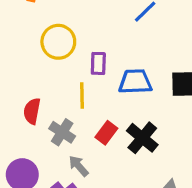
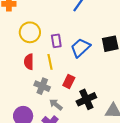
blue trapezoid: (135, 82) -> (80, 48), turned -30
red semicircle: (32, 111) -> (29, 62), moved
black cross: (142, 138) -> (86, 99), moved, turned 36

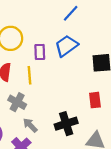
blue trapezoid: (80, 48) -> (66, 46), moved
red rectangle: (69, 82) -> (95, 100), moved, turned -40

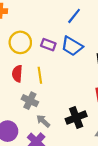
blue trapezoid: (66, 46) -> (72, 46), turned -110
purple rectangle: (40, 52) -> (48, 45), moved, turned -64

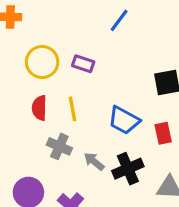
blue trapezoid: (72, 46) -> (124, 120), moved
gray arrow: (43, 121) -> (94, 161), moved

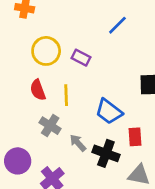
red semicircle: (39, 108) -> (38, 90), turned -30
red rectangle: (163, 133) -> (135, 137), moved
black cross: (128, 169) -> (106, 153), turned 35

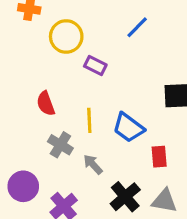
yellow circle: (46, 51) -> (66, 36), moved
yellow line: (66, 95) -> (89, 120), moved
black cross: (106, 153) -> (125, 197), moved, turned 30

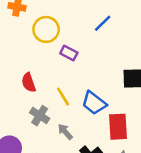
yellow line: (89, 120) -> (63, 97), turned -30
red rectangle: (159, 157) -> (118, 127), size x1.5

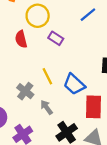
red semicircle: (29, 83) -> (21, 39), moved

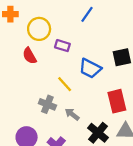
blue trapezoid: (74, 84) -> (90, 68), moved

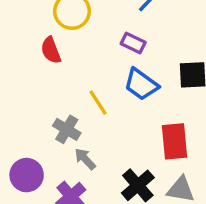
purple rectangle: (62, 46) -> (133, 43), moved
gray arrow: (72, 114) -> (85, 159), moved

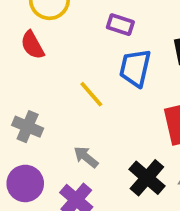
blue trapezoid: (141, 84) -> (135, 68), turned 75
gray cross: (67, 129) -> (28, 127), moved

